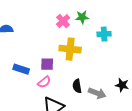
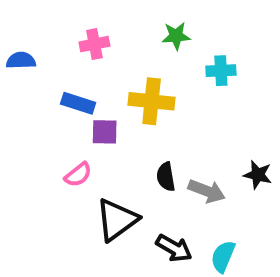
pink cross: (63, 21) -> (94, 44), moved, turned 32
blue rectangle: (21, 69) -> (78, 103), moved
pink semicircle: (44, 82) -> (78, 175), moved

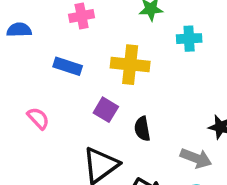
purple square: (105, 132) -> (106, 110), moved, turned 30
pink semicircle: (78, 175) -> (38, 118), moved, turned -95
gray arrow: (207, 191) -> (196, 158), moved

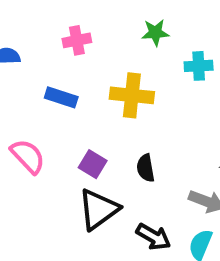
purple square: (106, 110) -> (93, 164), moved
pink semicircle: (38, 118) -> (28, 156), size x1.4

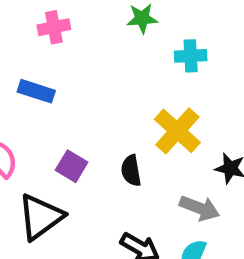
yellow cross: (132, 95) -> (177, 131), moved, turned 36
black triangle: (98, 209) -> (41, 217), moved

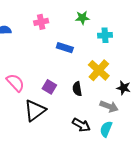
blue rectangle: (36, 91) -> (65, 48), moved

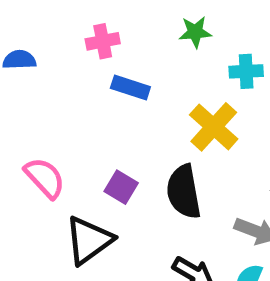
blue rectangle: (65, 48) -> (130, 88), moved
yellow cross: (99, 70) -> (214, 127), moved
black semicircle: (77, 89) -> (184, 192), size x1.6

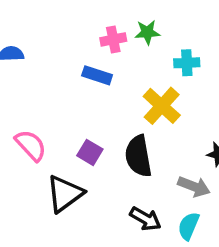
pink cross: (103, 41) -> (113, 39), moved

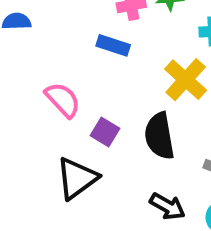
pink semicircle: (31, 145) -> (63, 100), moved

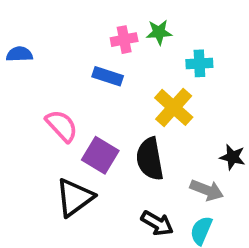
purple square: (105, 132) -> (100, 155), size x1.4

